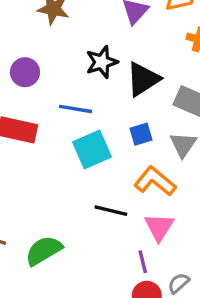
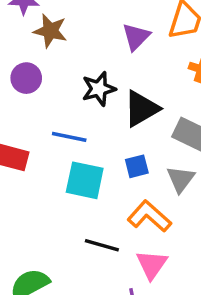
purple circle: (25, 72) -> (26, 78), moved
cyan square: (92, 150) -> (85, 180), turned 33

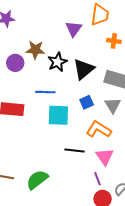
brown star: (50, 31) -> (35, 50), moved

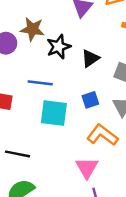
black triangle: (84, 69) -> (90, 58), size x0.7
black line: (74, 151) -> (17, 154), moved
pink triangle: (105, 157) -> (87, 168), moved

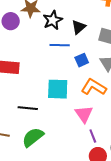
blue line: (40, 83) -> (60, 45), moved
cyan square: (54, 113) -> (58, 89), moved

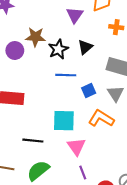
black triangle: (79, 27) -> (85, 47), moved
pink triangle: (84, 114) -> (76, 147), moved
purple line: (93, 136) -> (83, 172), moved

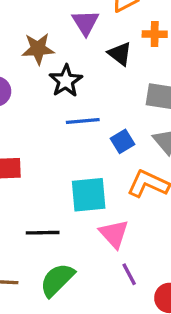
brown star: (35, 37) -> (38, 49), moved
black triangle: (85, 47) -> (120, 54), moved, turned -35

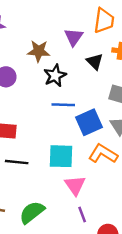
blue square: (123, 141) -> (89, 122), size x1.6
black line: (43, 233) -> (17, 162), moved

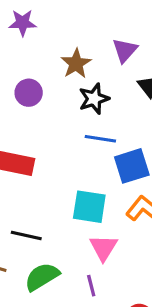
brown star: (39, 51) -> (76, 64), turned 30
black line: (17, 162) -> (26, 236), moved
purple line: (82, 215) -> (91, 286), moved

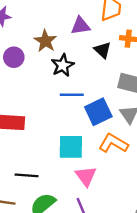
purple triangle: (125, 50) -> (80, 26), turned 48
purple circle: (29, 93) -> (14, 57), moved

